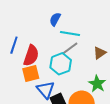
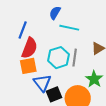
blue line: (14, 45) -> (23, 30), moved
gray line: (70, 49) -> (75, 58), moved, turned -48

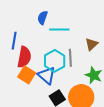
orange square: (28, 66) -> (27, 75), turned -36
blue triangle: (42, 83) -> (47, 75), moved

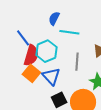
blue line: (14, 41) -> (23, 38), turned -54
cyan hexagon: (55, 61) -> (46, 51), moved

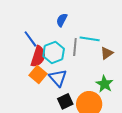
cyan line: (69, 32) -> (90, 39), moved
gray line: (77, 62) -> (75, 47), moved

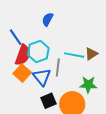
cyan line: (90, 39) -> (74, 55), moved
gray line: (75, 47) -> (58, 68), moved
green star: (105, 84) -> (88, 85), turned -30

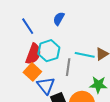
blue line: (16, 37) -> (28, 26), moved
blue triangle: (42, 77) -> (46, 86), moved

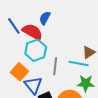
red semicircle: (33, 54) -> (32, 32), moved, turned -80
cyan line: (85, 55) -> (79, 63), moved

